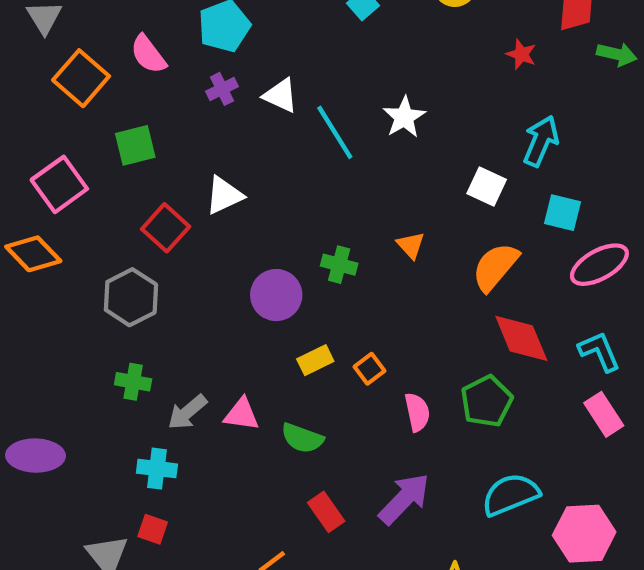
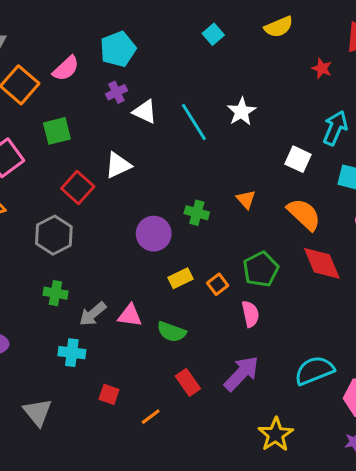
pink semicircle: (148, 54) -> (66, 68), turned -96
white triangle: (281, 95) -> (145, 112), moved
orange semicircle: (495, 267) -> (304, 214), turned 93
green pentagon: (487, 401) -> (261, 269), moved
red square: (153, 529) -> (109, 394), moved

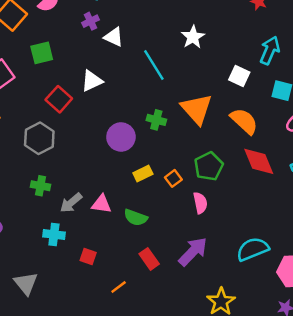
cyan line: (194, 122) -> (154, 65), moved
orange triangle: (246, 199) -> (197, 109), size x2.0
red square: (109, 394) -> (88, 256), moved

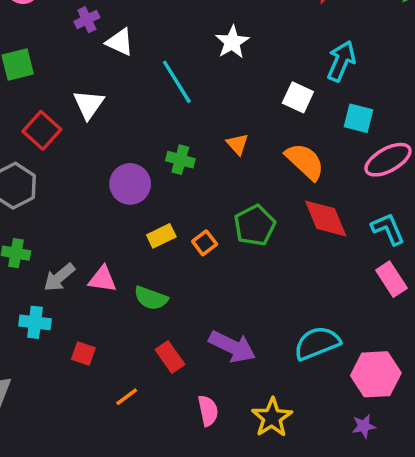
white triangle: (92, 81) -> (89, 104), turned -30
orange triangle: (197, 109) -> (237, 144), size x0.5
pink semicircle: (200, 203) -> (208, 411), moved
purple arrow: (193, 252) -> (232, 347), turned 72

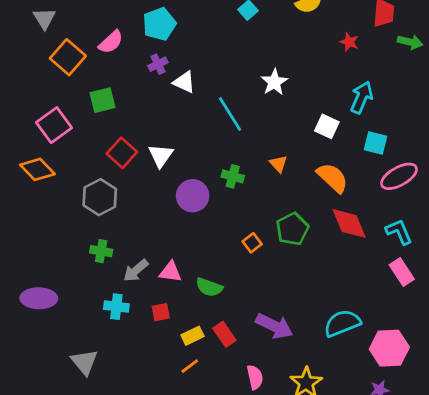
white triangle: (89, 104) -> (161, 156), moved
yellow rectangle: (161, 236) -> (193, 336), moved
red square: (83, 354) -> (161, 312), moved, turned -30

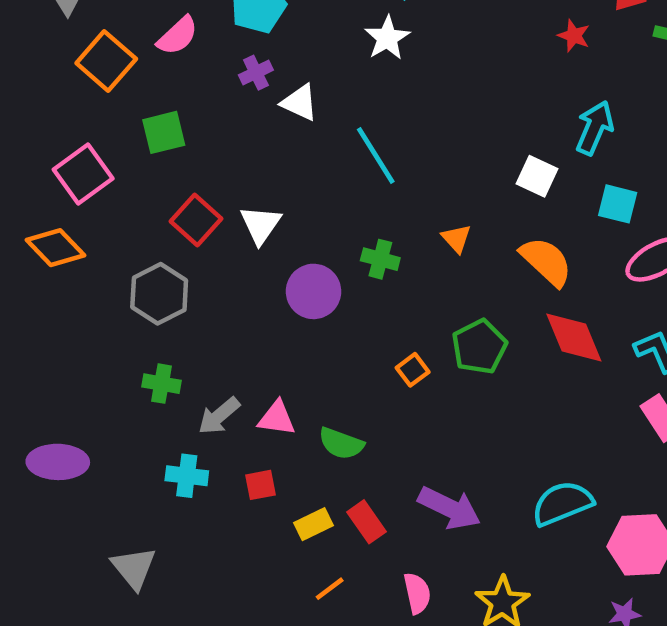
white star: (274, 82) -> (387, 38), moved
orange line: (190, 366) -> (330, 589), moved

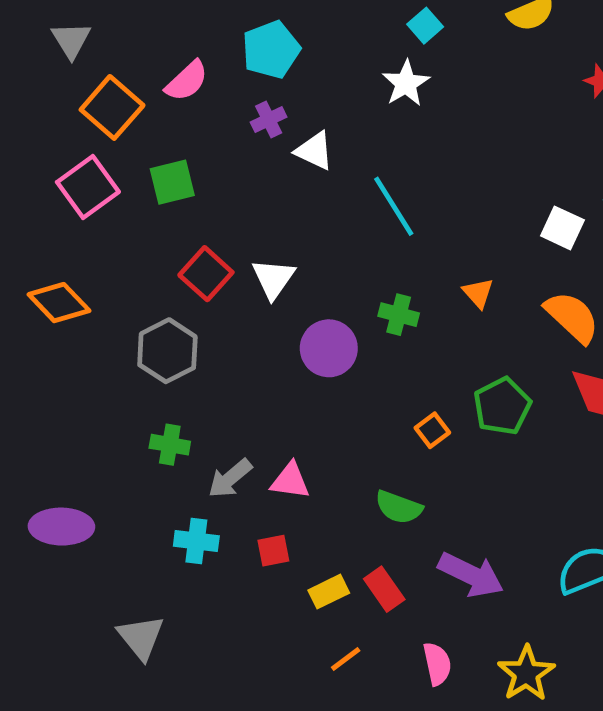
pink square: (83, 174) -> (88, 187), moved
green semicircle: (341, 443) -> (399, 507), moved

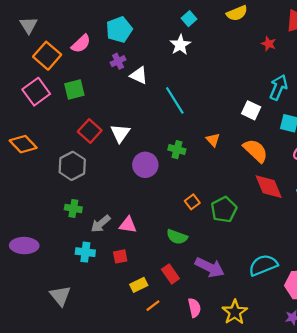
green pentagon: (502, 406) -> (224, 210), moved
yellow rectangle: (329, 592) -> (139, 285), moved

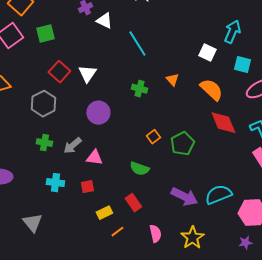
purple circle: (145, 165) -> (98, 113), moved
gray arrow: (101, 224) -> (72, 146), moved
purple arrow: (210, 267) -> (184, 197), moved

